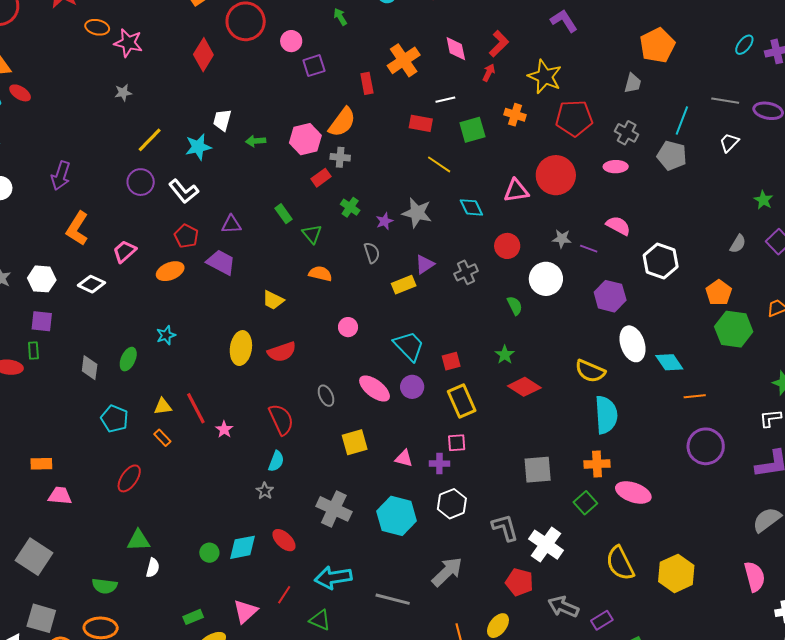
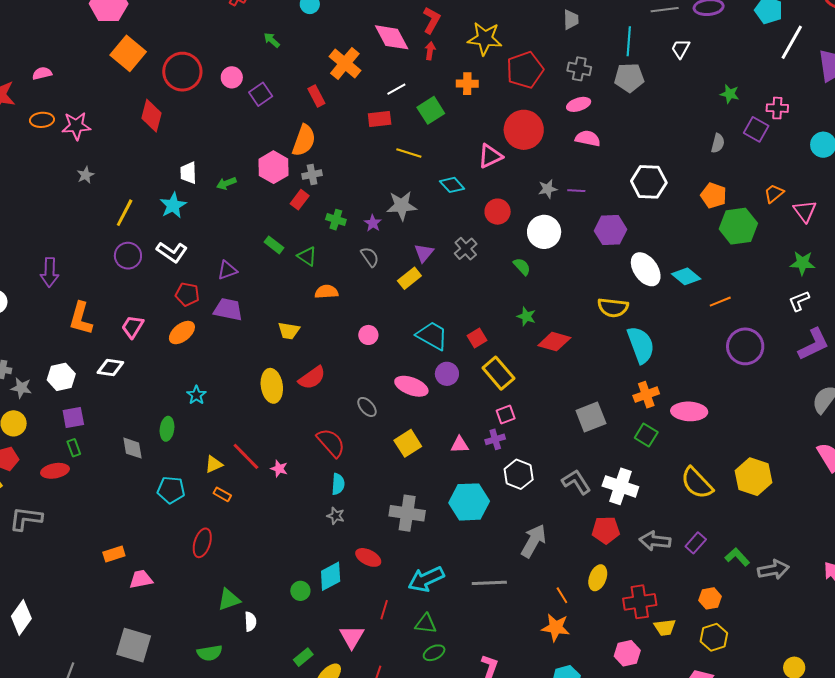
pink diamond: (456, 49) -> (392, 37), size x1.4
pink semicircle: (618, 226) -> (588, 138), moved

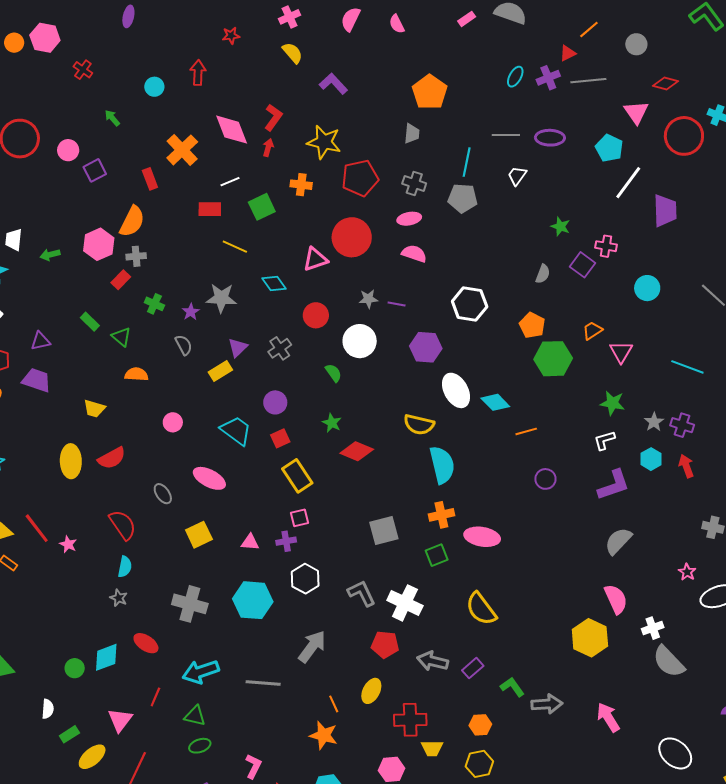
purple circle: (745, 346) -> (545, 479), size x0.6
purple circle: (447, 374) -> (275, 402), moved
green square: (646, 435) -> (437, 555), turned 30
yellow hexagon: (754, 477) -> (590, 638), moved
white semicircle: (250, 622) -> (48, 709), moved

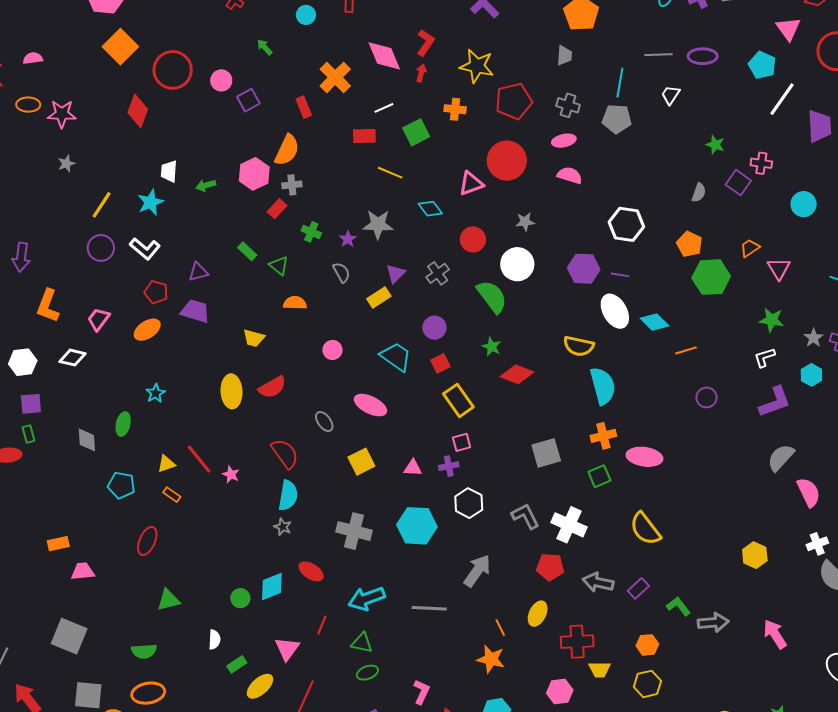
purple line: (397, 304) -> (620, 275), moved
green semicircle: (333, 373) -> (492, 297), size x1.8
cyan semicircle: (125, 567) -> (288, 496), size x1.4
pink semicircle: (616, 599) -> (809, 492), moved
yellow hexagon: (590, 638) -> (755, 555), size x0.7

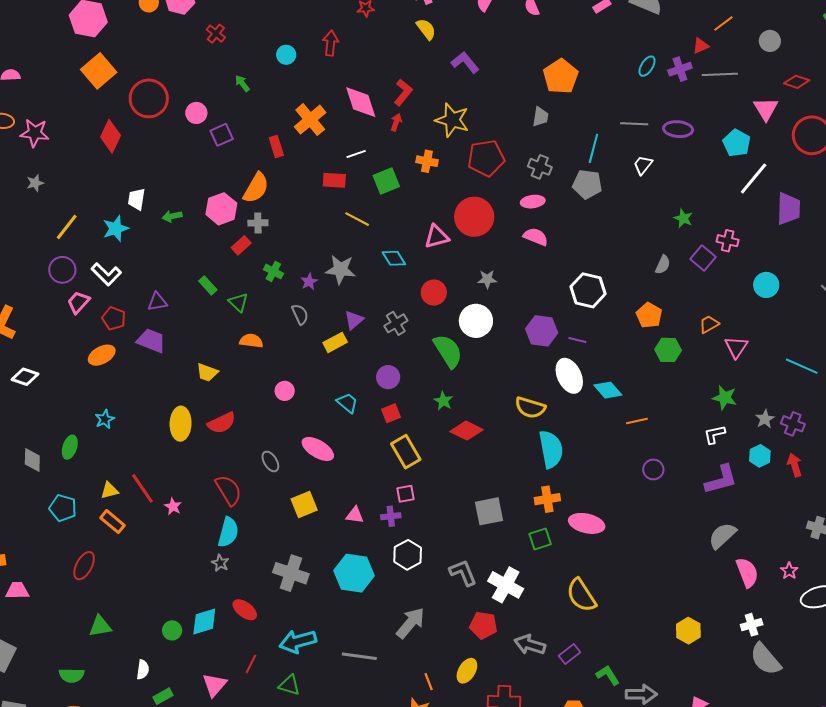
green hexagon: (711, 277) -> (668, 350), size x0.7
pink trapezoid: (99, 319) -> (78, 302), moved
cyan trapezoid: (396, 357) -> (347, 403), size x0.7
orange rectangle: (172, 495) -> (112, 522), size x1.4

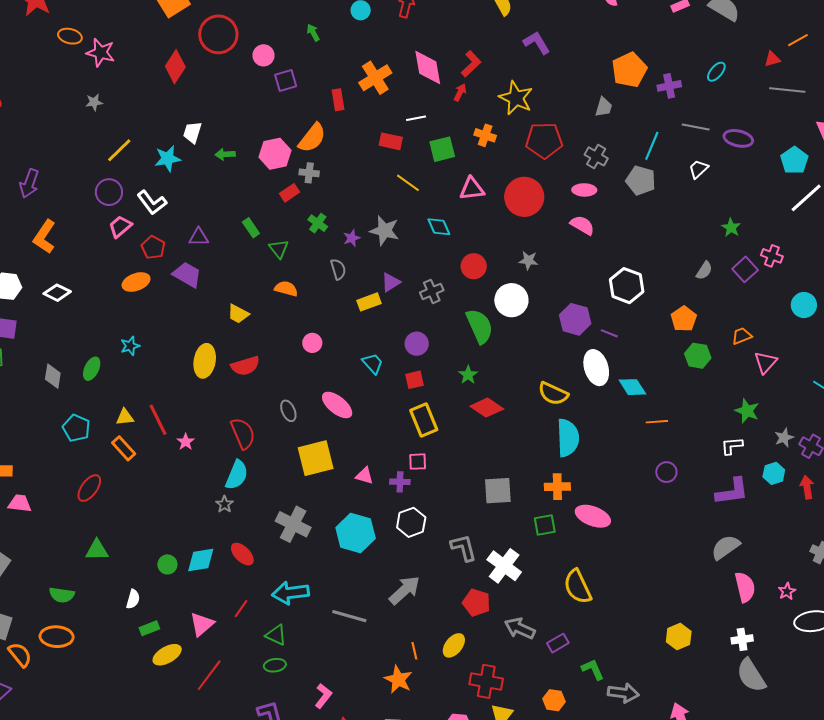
purple cross: (680, 69) -> (669, 86), moved
pink triangle: (437, 237) -> (472, 189), moved
yellow square: (304, 505) -> (316, 458), size x1.4

